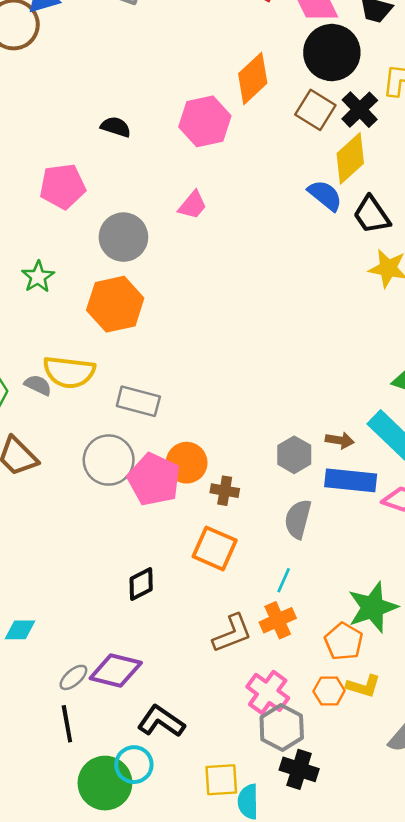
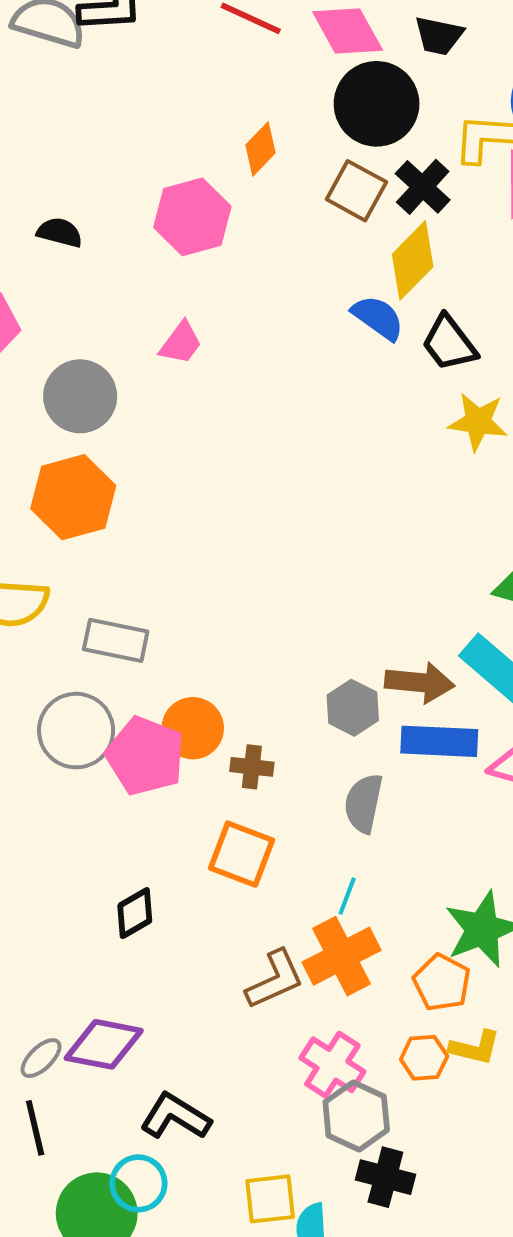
orange diamond: (253, 78) -> (260, 149), size x0.7
brown arrow: (340, 440) -> (420, 682), size x1.6
orange cross: (278, 620) -> (341, 956), size x1.4

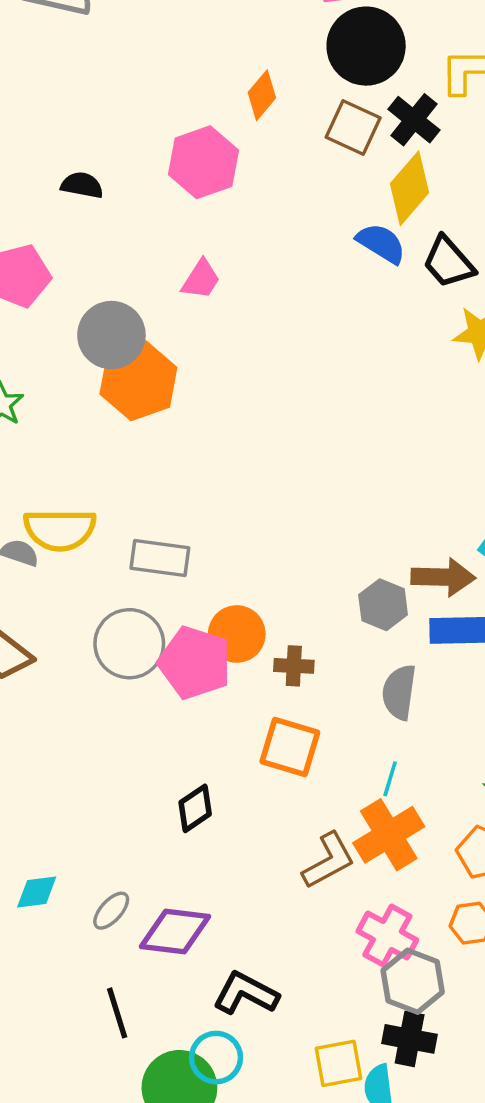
orange hexagon: (73, 497) -> (138, 381), moved
gray ellipse: (41, 1058) -> (111, 911), moved
black cross: (385, 1177) -> (410, 1039), moved

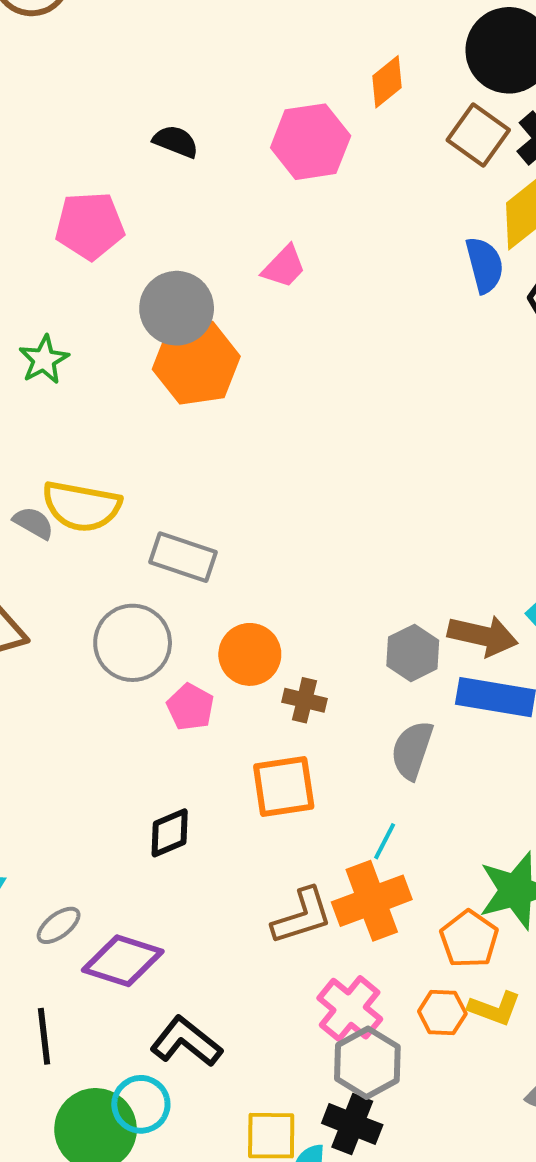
blue semicircle: (381, 243) -> (485, 265), turned 33
pink pentagon: (195, 663) -> (190, 707), moved, size x0.6
orange square: (290, 747) -> (284, 786), turned -36

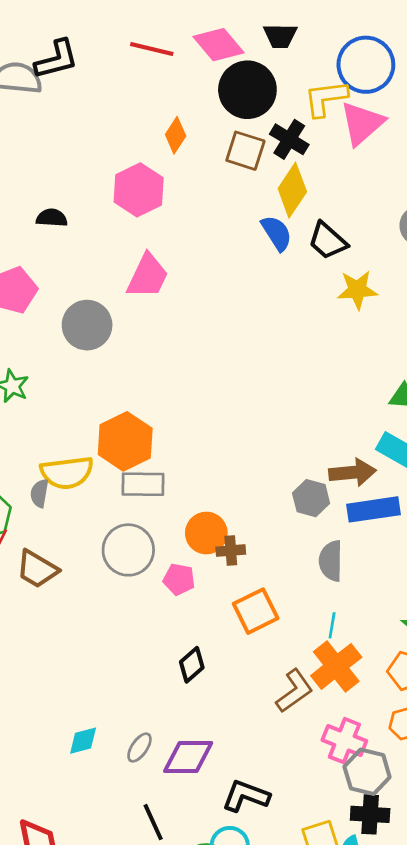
pink trapezoid: (284, 267) -> (148, 276), size x1.5
orange hexagon: (196, 363) -> (125, 441), moved
gray semicircle: (33, 523) -> (39, 493), turned -92
brown cross: (304, 700) -> (231, 551), moved

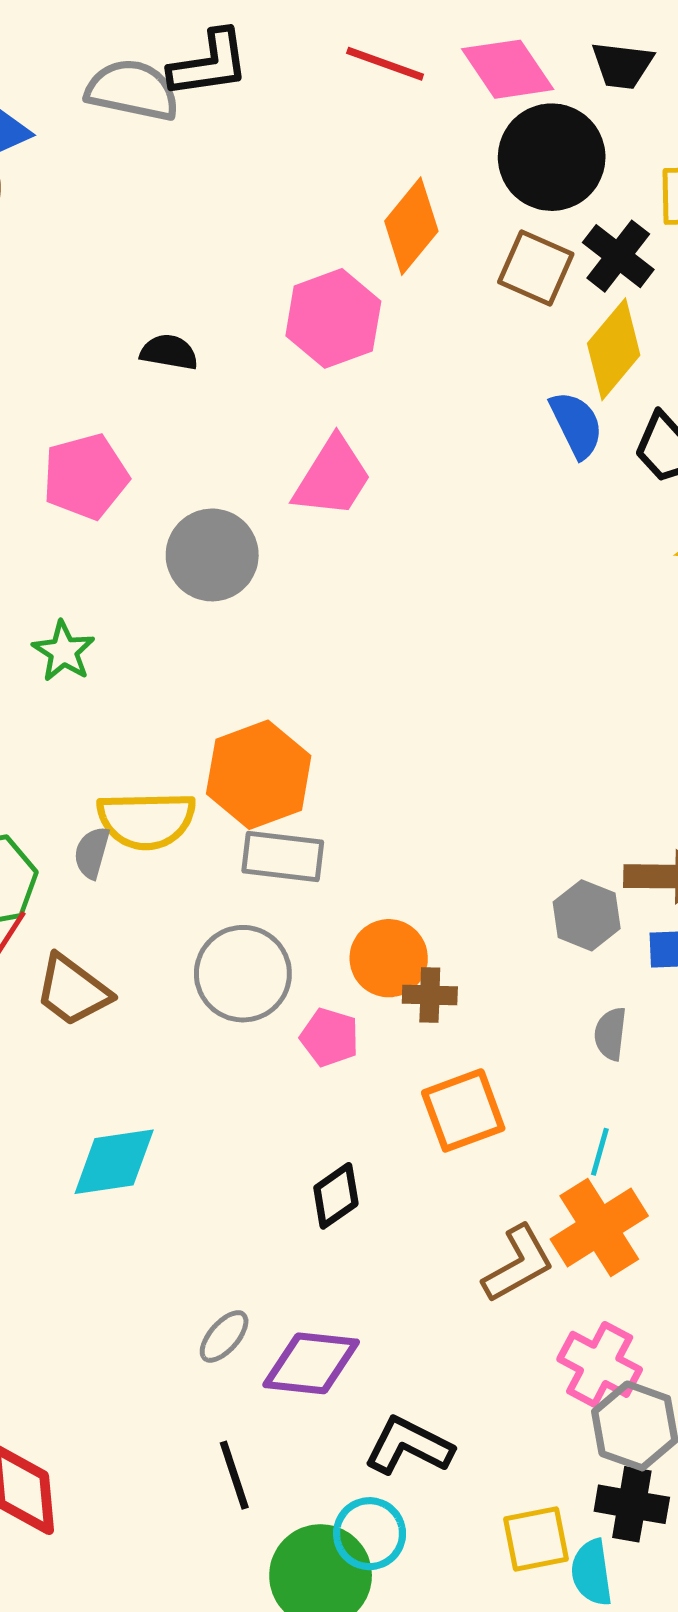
orange diamond: (176, 135) -> (411, 226), size x1.4
gray semicircle: (331, 561) -> (610, 1034), size x0.7
cyan diamond: (83, 741) -> (114, 1162), moved, size x1.5

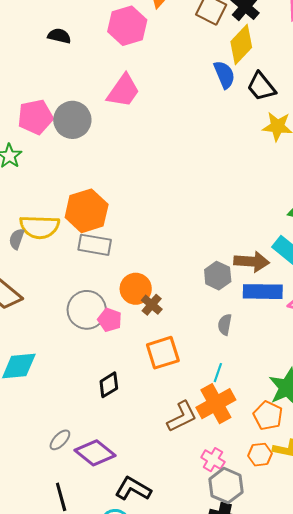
pink pentagon: (86, 477) -> (35, 117), moved
gray circle: (243, 974) -> (87, 310), moved
brown cross: (430, 995) -> (152, 305), turned 35
purple diamond: (311, 1363) -> (95, 453), turned 30
pink cross: (600, 1364) -> (213, 460), size x0.7

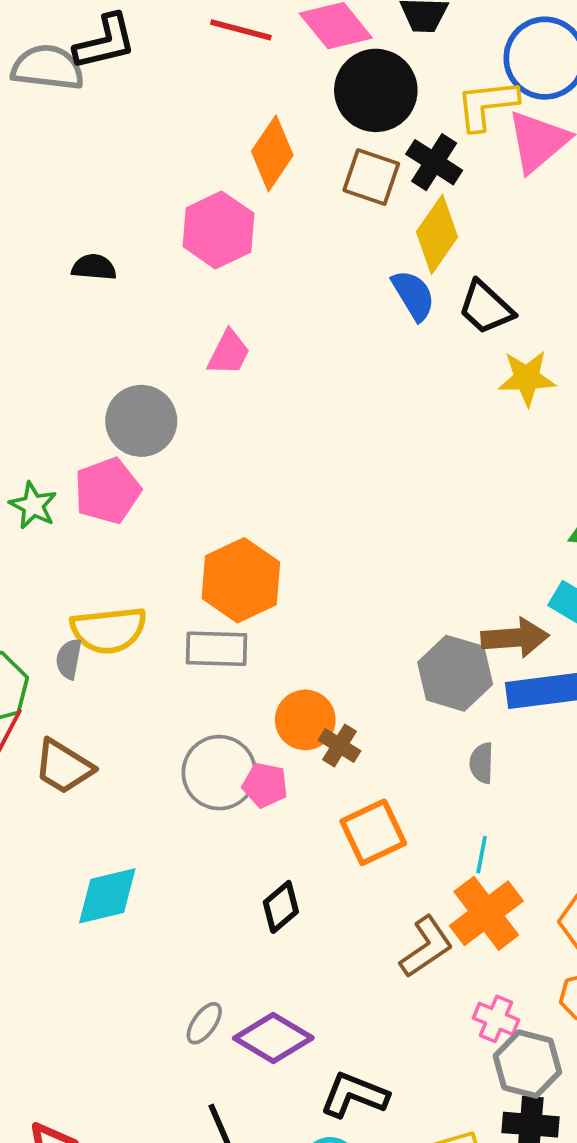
pink trapezoid: (123, 91) -> (229, 353), size x0.7
pink pentagon: (35, 117) -> (107, 491), moved
orange hexagon: (87, 211) -> (241, 580), moved
gray hexagon: (218, 276) -> (455, 673), size x1.4

